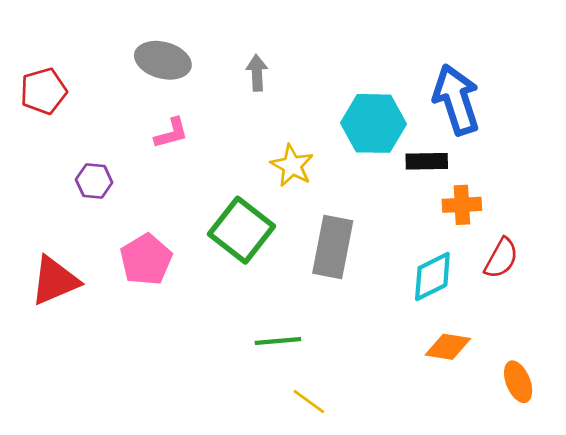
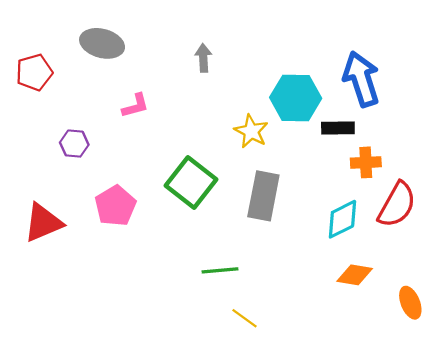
gray ellipse: (163, 60) -> (102, 43), moved
yellow star: (292, 166) -> (251, 131), moved
red semicircle: (501, 258) -> (397, 205), size x1.4

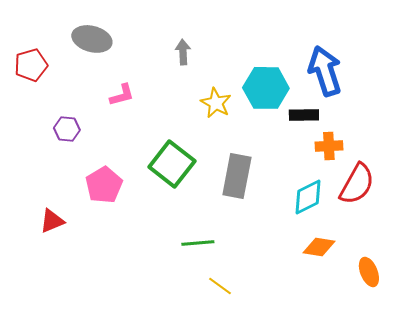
yellow star: (251, 131) -> (216, 103), moved
red triangle: (43, 223) -> (52, 221), moved, size x0.7

